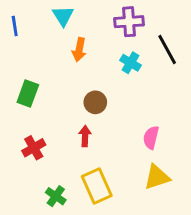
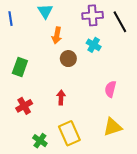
black line: (167, 50) -> (120, 22), moved
brown circle: (95, 102) -> (68, 59), moved
pink semicircle: (151, 138) -> (110, 89), moved

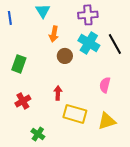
black line: (120, 22) -> (115, 44), moved
cyan cross: (94, 45) -> (89, 43), size x1.5
yellow rectangle: (69, 133) -> (75, 114), moved, turned -50

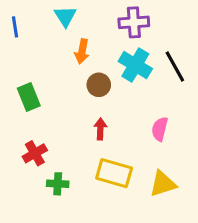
green rectangle: (19, 64) -> (29, 97), turned -42
red arrow: (58, 93) -> (100, 129), moved
green cross: (38, 134) -> (58, 184), moved, turned -32

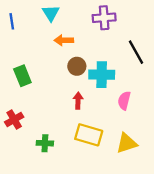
orange arrow: (82, 51) -> (64, 40), turned 78
cyan cross: (135, 65) -> (102, 75), moved, turned -30
red cross: (35, 153) -> (14, 120), moved

